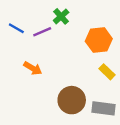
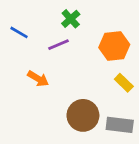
purple line: (42, 32) -> (58, 45), moved

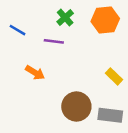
purple line: (58, 45) -> (54, 41), turned 30
orange hexagon: (114, 46) -> (105, 20), moved

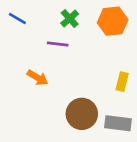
blue line: (17, 30) -> (17, 19), moved
yellow rectangle: (114, 76) -> (122, 82), turned 60

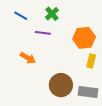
blue line: (17, 19) -> (21, 16), moved
orange hexagon: (113, 21) -> (84, 38), moved

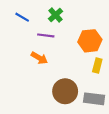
orange arrow: (28, 58) -> (39, 58), moved

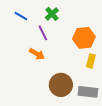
purple line: (46, 35) -> (43, 33), turned 56

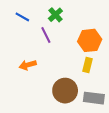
orange arrow: (37, 54) -> (28, 65), moved, turned 133
yellow rectangle: (91, 61) -> (87, 65), moved

